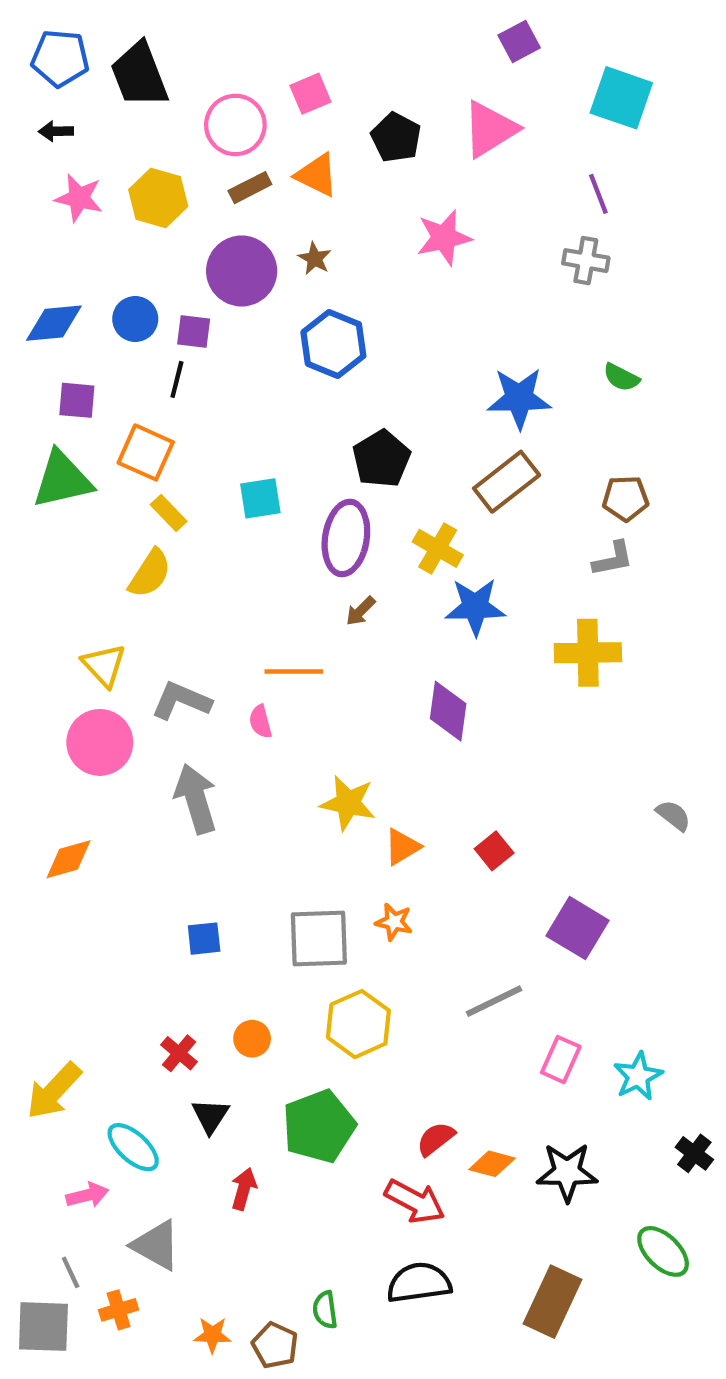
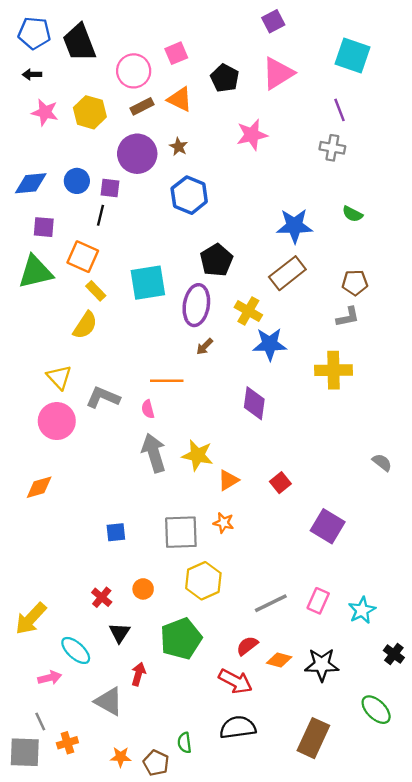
purple square: (519, 42) -> (273, 21), moved
cyan square: (260, 498) -> (148, 283), size x1.5
gray arrow: (196, 799) -> (154, 453), moved
gray line: (494, 1001) -> (271, 603), moved
gray triangle: (156, 1245) -> (109, 701), moved

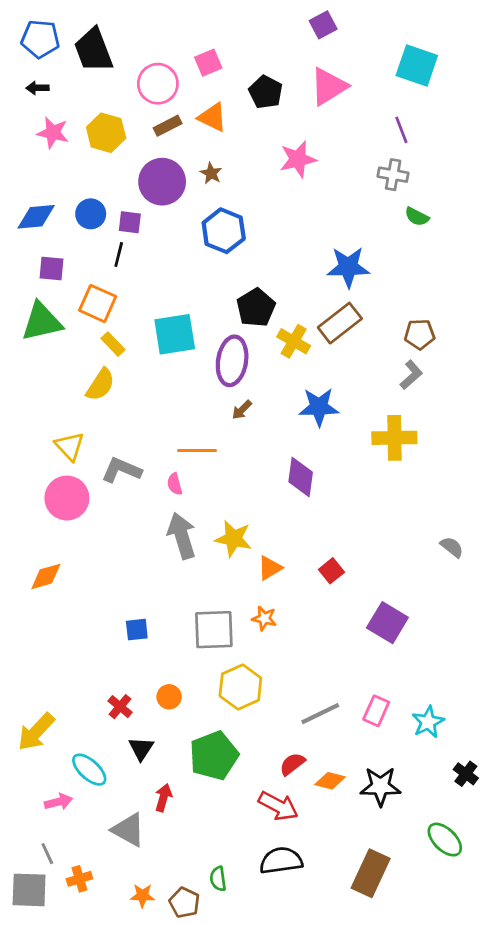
green semicircle: (352, 214) -> (417, 217), moved
yellow cross: (248, 311) -> (294, 341), moved
gray L-shape: (348, 317) -> (411, 375), turned -30

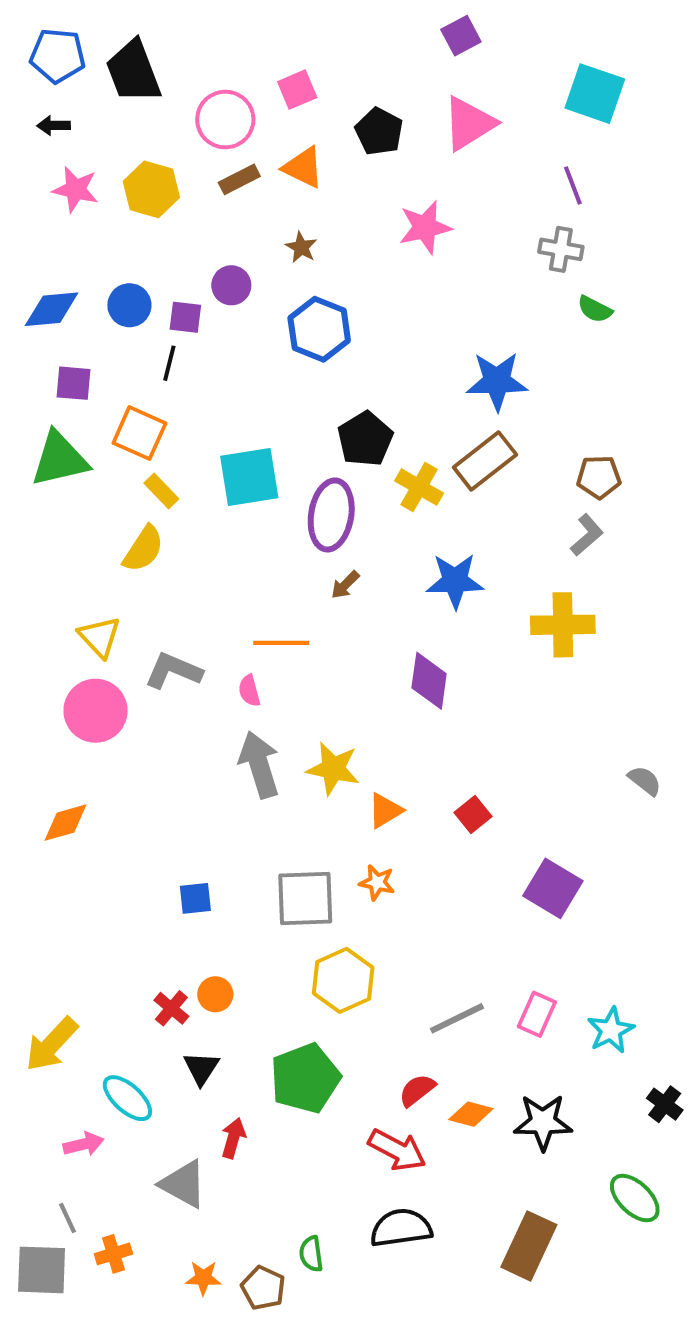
purple circle: (162, 182) -> (231, 285), moved, size x0.6
orange circle: (169, 697) -> (215, 994), moved

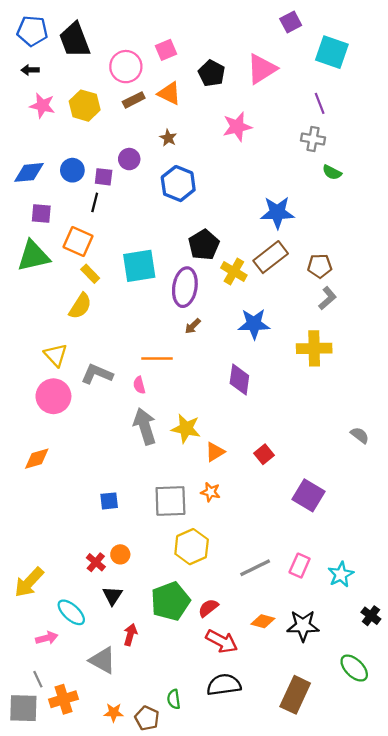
purple square: (461, 36) -> (291, 22), moved
brown pentagon: (599, 477) -> (320, 266), moved
red semicircle: (417, 1090) -> (208, 608), moved
orange cross: (113, 1254) -> (63, 699), size x1.4

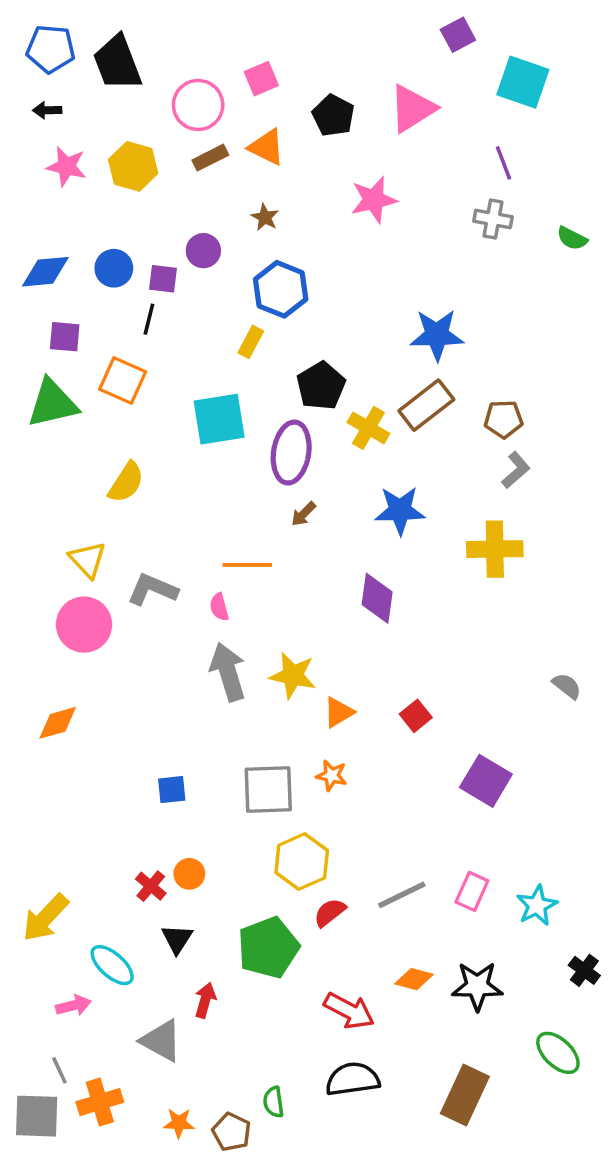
green semicircle: (332, 172) -> (572, 238), moved
yellow rectangle: (90, 274) -> (251, 342), moved, turned 72
red semicircle: (208, 608) -> (330, 912), moved

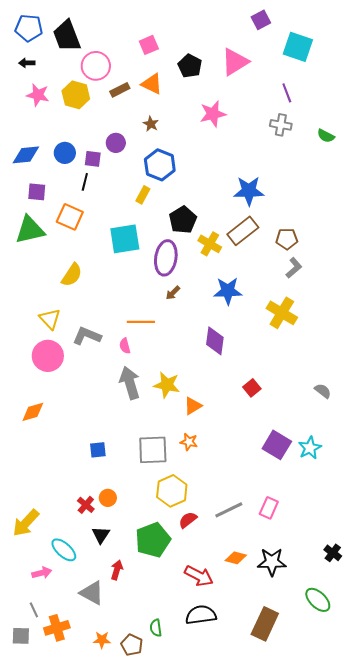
pink circle: (198, 105) -> (96, 66), moved
yellow cross: (495, 549) -> (282, 313), turned 32
red square: (416, 716) -> (252, 388), moved
cyan star: (537, 905) -> (310, 448), moved
gray square: (37, 1116) -> (21, 636), size x0.7

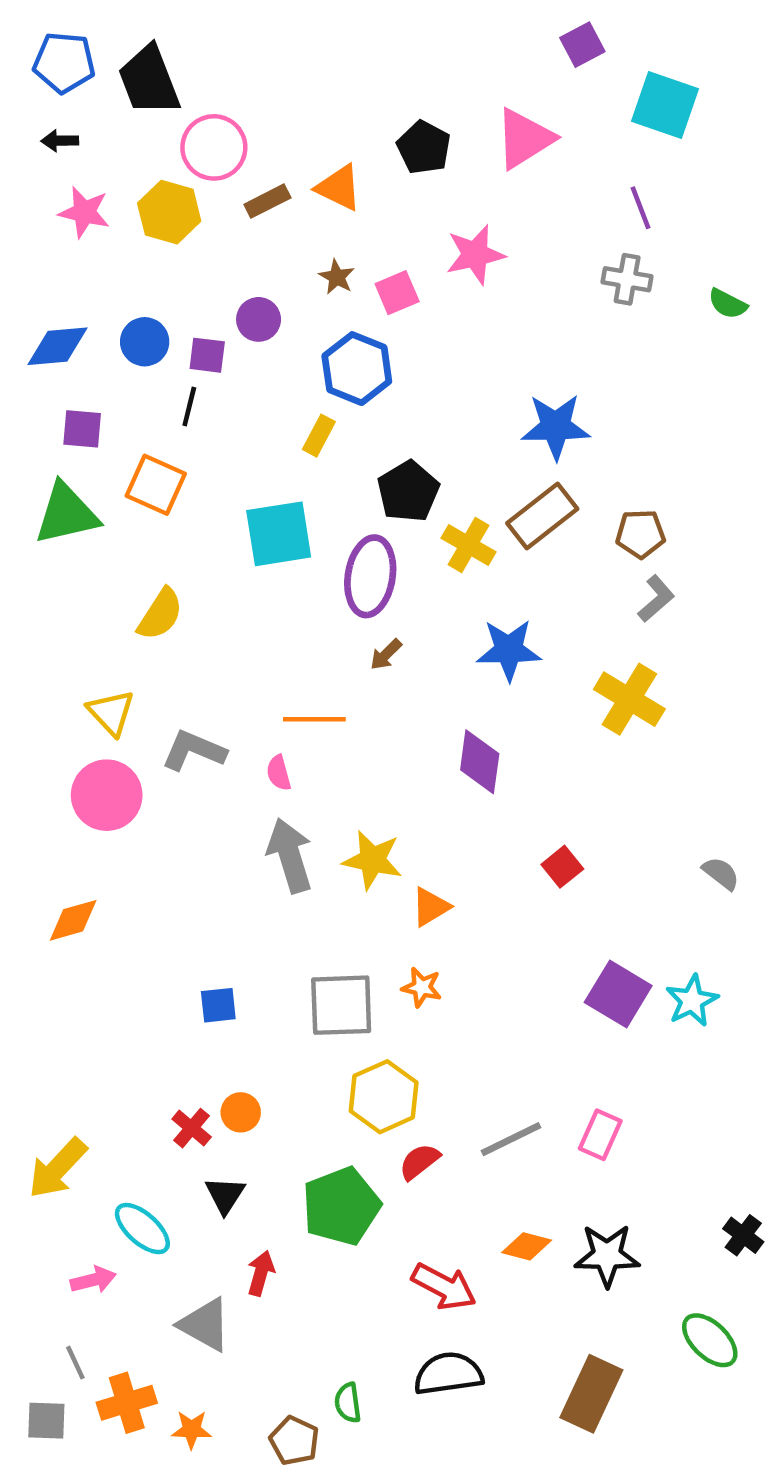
pink square: (149, 45) -> (397, 293), moved
orange star: (102, 640) -> (192, 1430), moved

